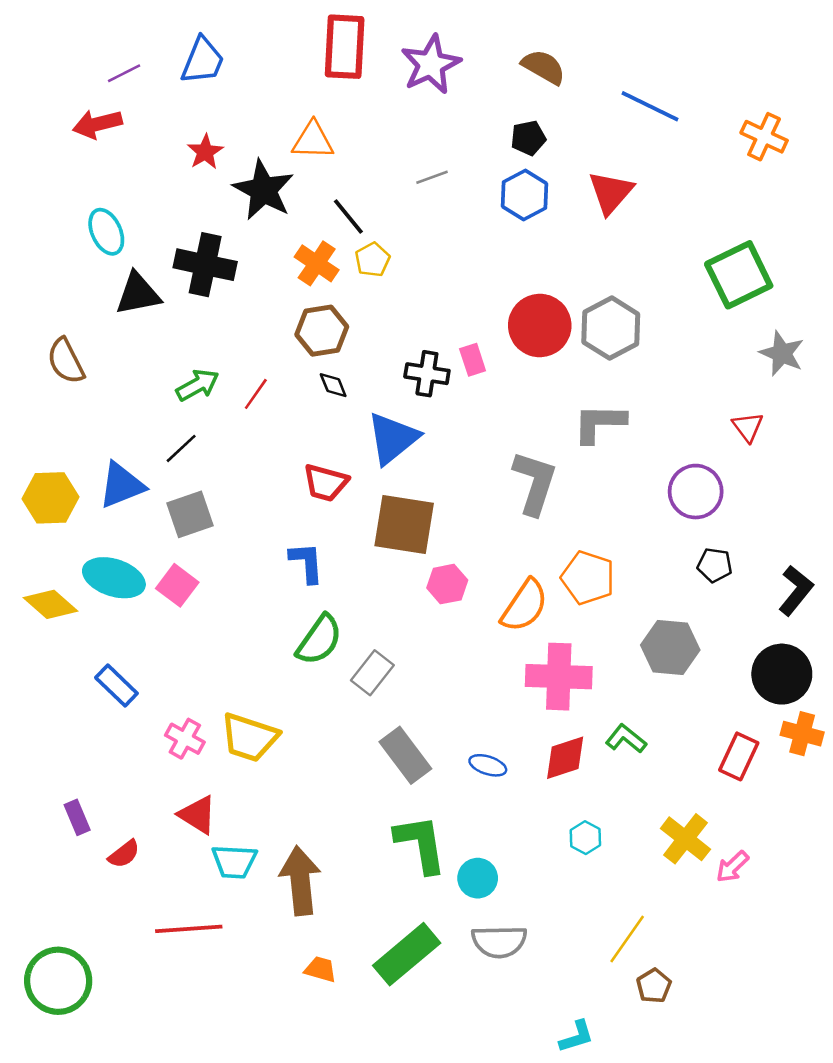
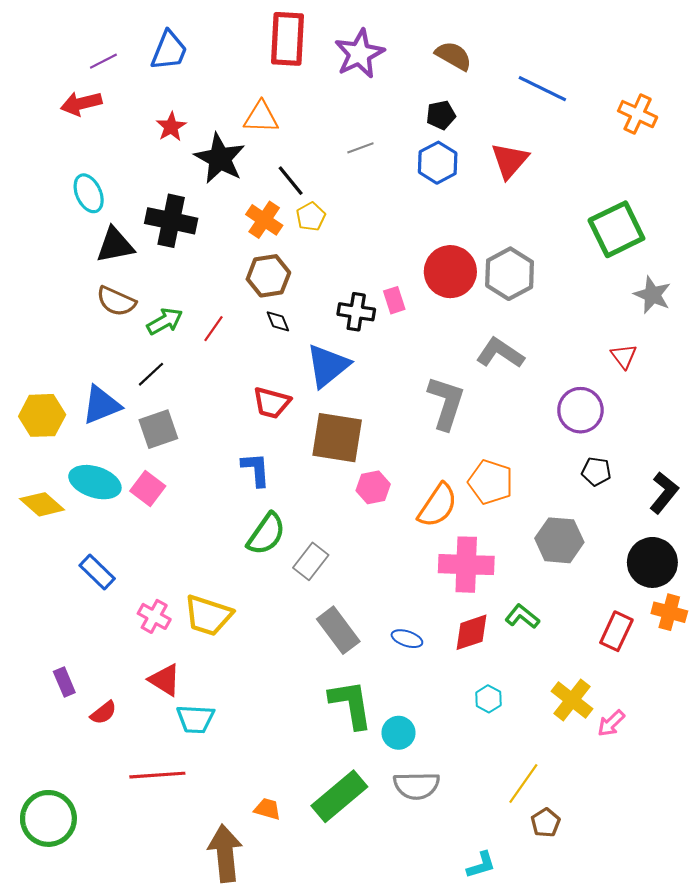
brown semicircle: (66, 361) -> (116, 301), moved, turned -39
gray L-shape: (599, 423) -> (500, 353), turned 33
brown arrow: (300, 881) -> (225, 853), moved

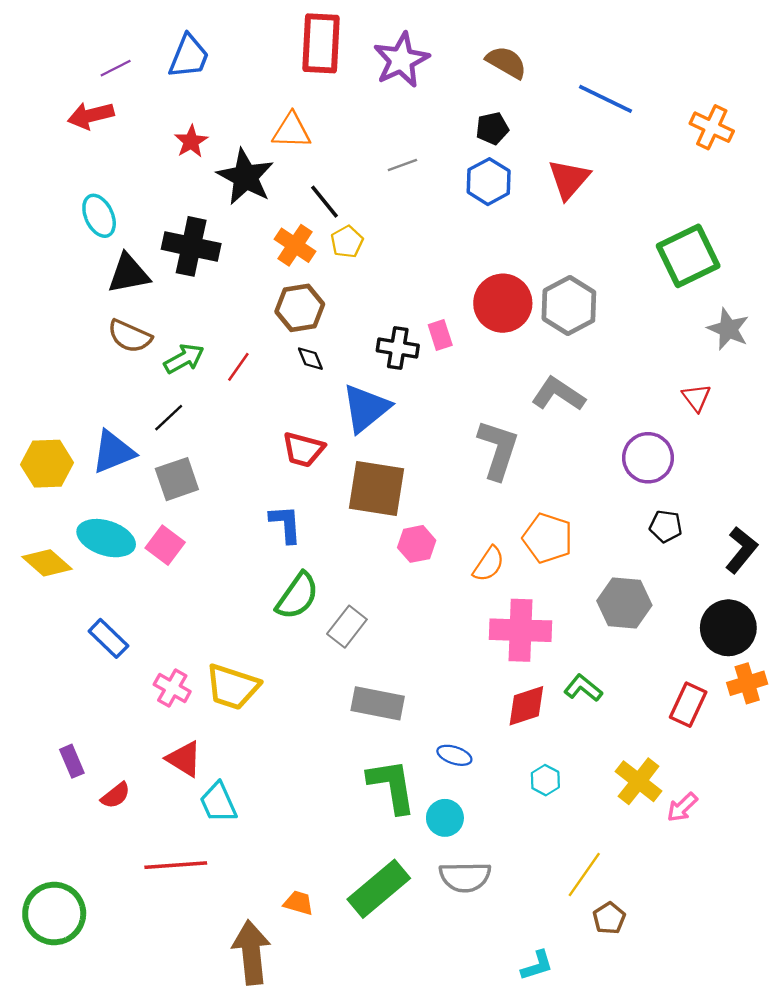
orange semicircle: (438, 505) -> (489, 564), size x0.7
orange cross: (669, 612) -> (747, 683), turned -32
gray rectangle: (338, 630) -> (378, 703), turned -42
blue ellipse: (407, 639) -> (454, 755), moved
cyan trapezoid: (195, 719) -> (218, 803), turned 63

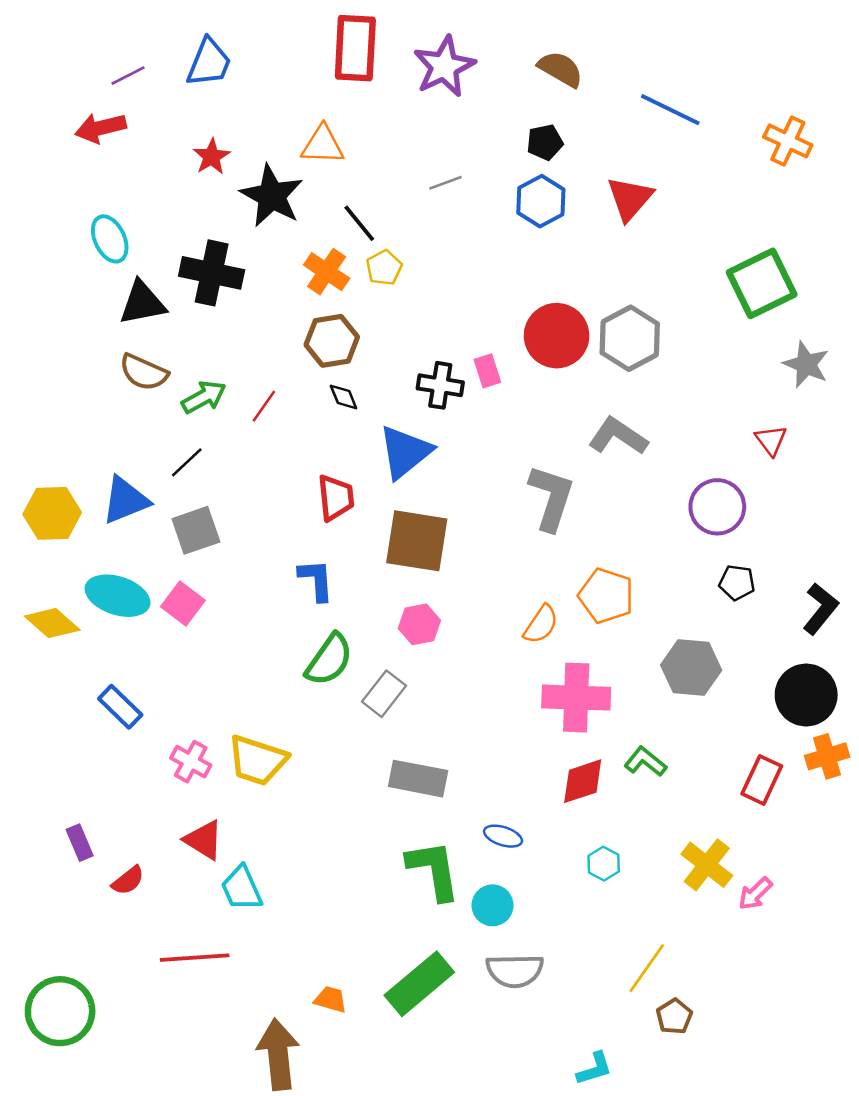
red trapezoid: (303, 450) -> (336, 498), turned -111
pink hexagon: (417, 544) -> (419, 624), moved

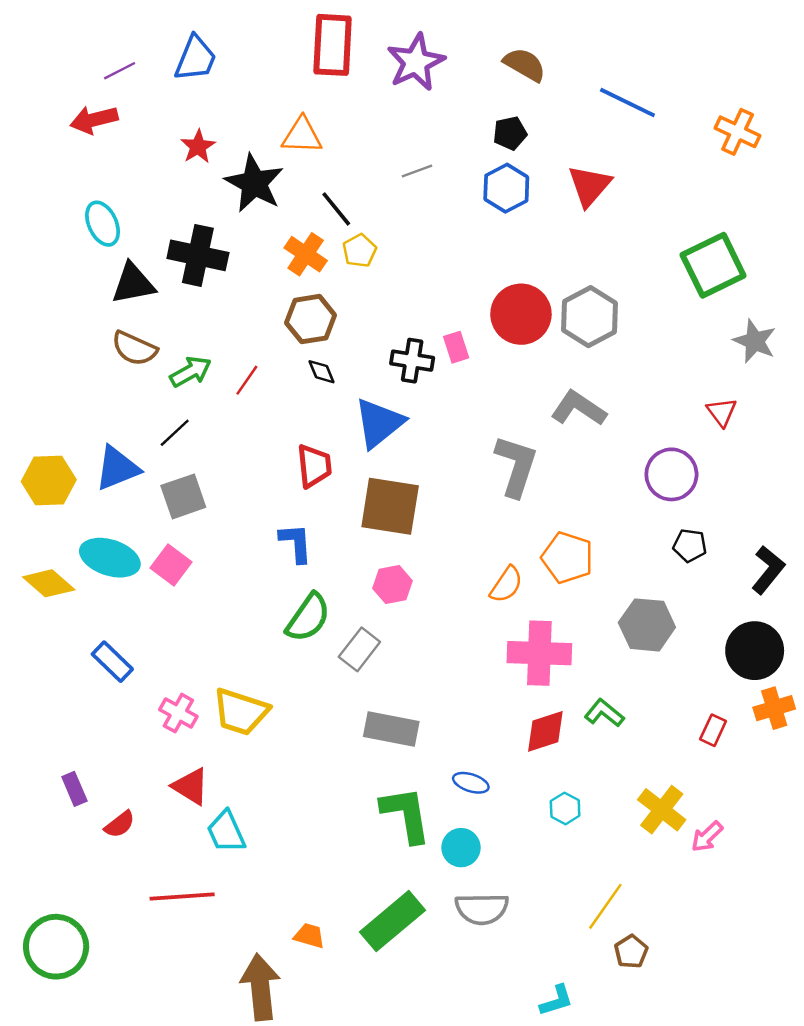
red rectangle: (762, 780) -> (713, 730), size x0.7

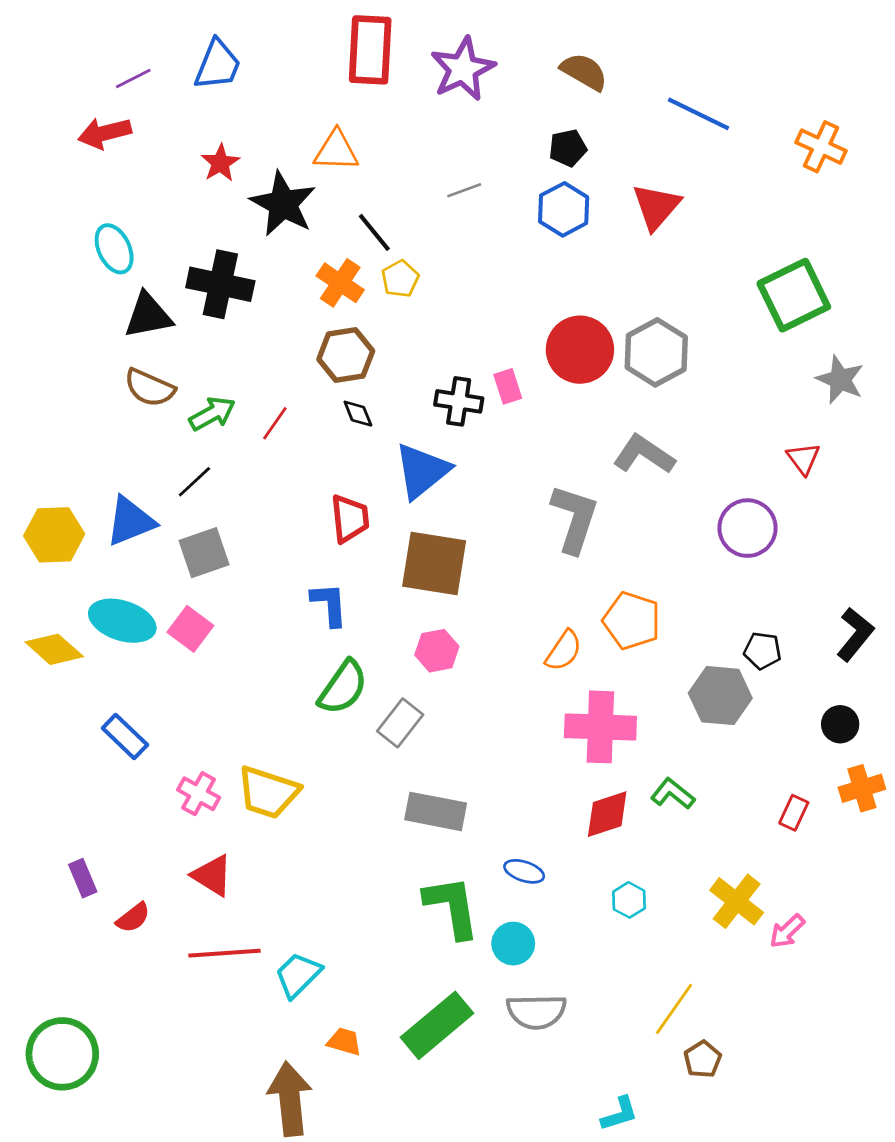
black pentagon: (690, 545) -> (762, 651), moved
black circle: (755, 651) -> (840, 724), size x0.6
cyan trapezoid: (226, 832) -> (298, 975), moved, turned 69
red line: (182, 897) -> (224, 953), moved

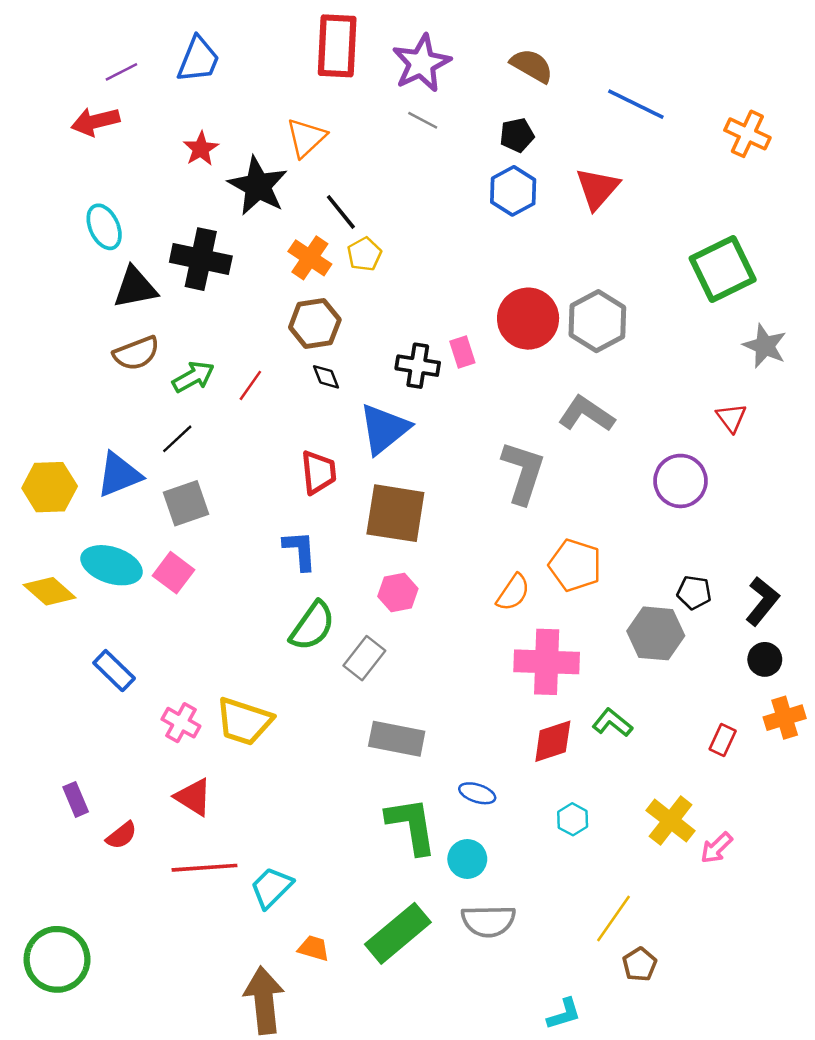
orange triangle: (336, 151) -> (306, 138), turned -45
gray line: (464, 190) -> (423, 120), moved, turned 48
brown semicircle: (150, 388) -> (136, 353), turned -45
black L-shape: (855, 634) -> (762, 601), moved

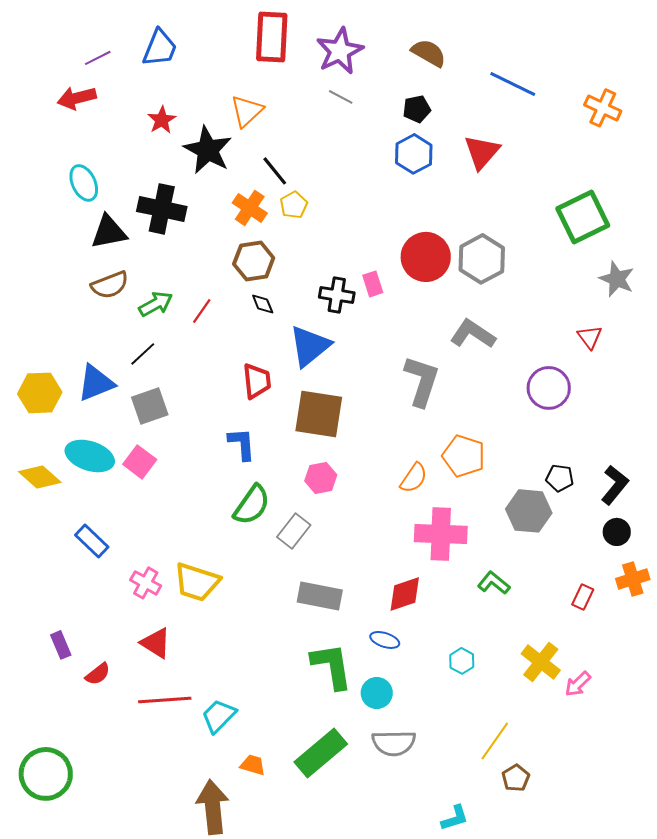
red diamond: (553, 741) -> (405, 594), moved

